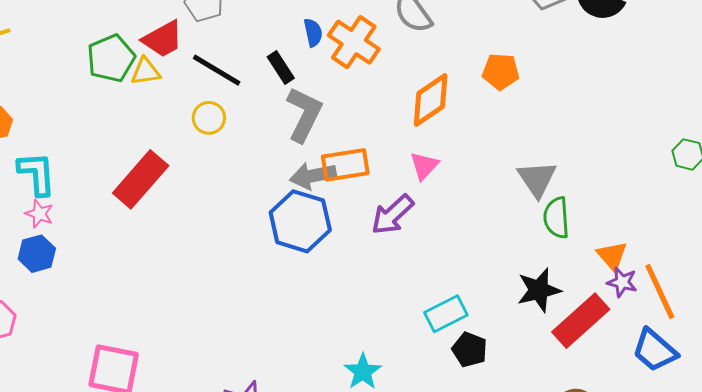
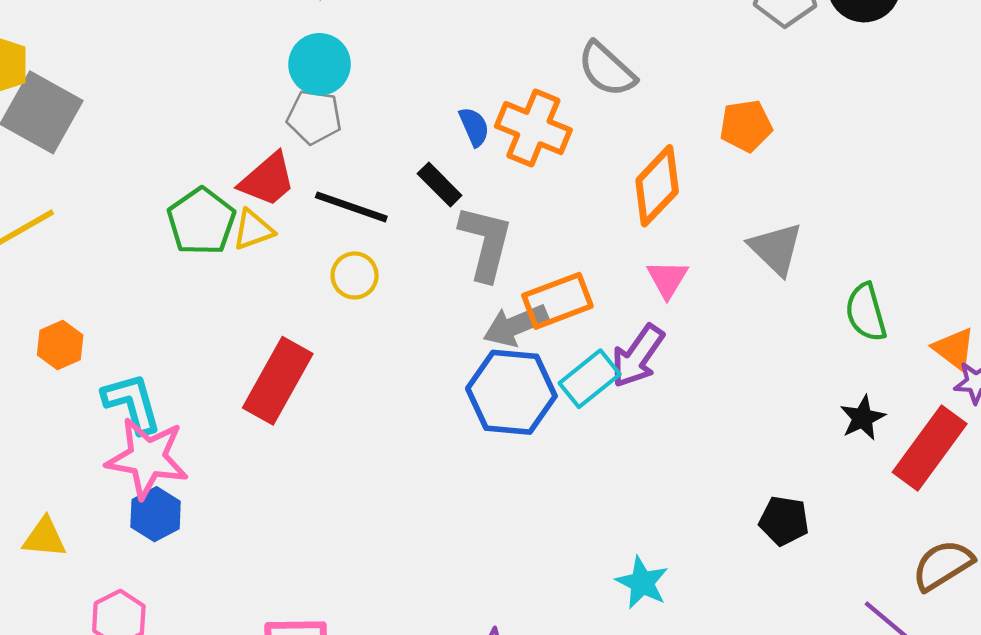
gray triangle: (537, 179) -> (776, 249), moved
pink star: (39, 214) -> (147, 458), size x2.0
black star: (539, 290) -> (863, 418), size x0.7
cyan rectangle: (446, 314) -> (590, 379), moved

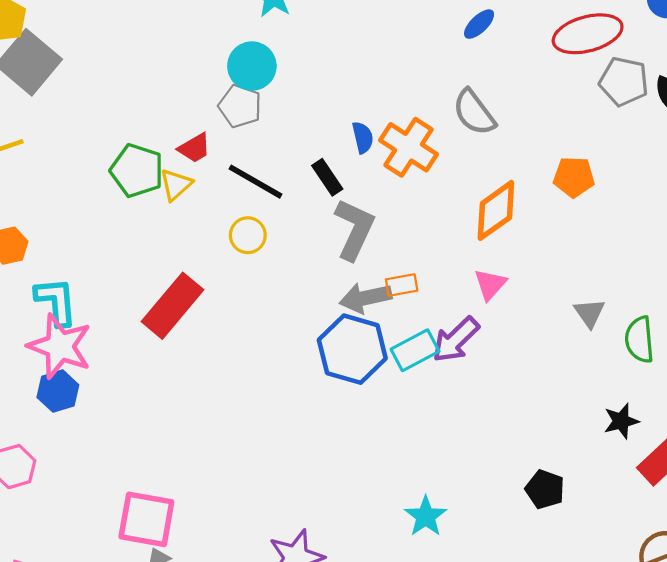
red trapezoid: (268, 180) -> (194, 148), size x0.7
green pentagon: (201, 221) -> (137, 171), turned -30
yellow triangle: (253, 230) -> (176, 185), turned -33
gray triangle: (776, 249) -> (589, 313), moved, size x0.7
orange rectangle: (557, 301) -> (402, 285), size x0.6

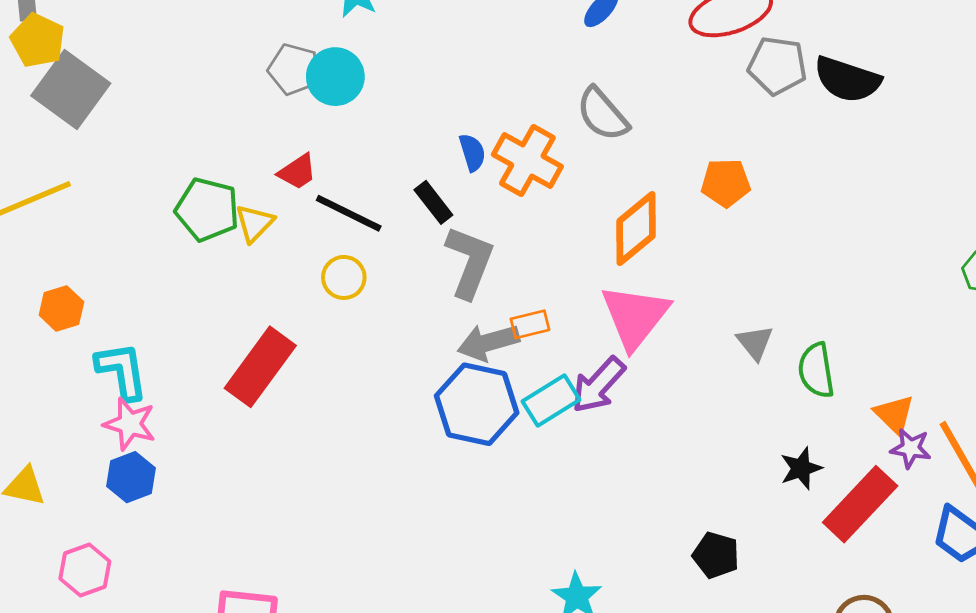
gray pentagon: (240, 106) -> (294, 69), moved
red trapezoid: (194, 148) -> (297, 172), moved
pink triangle: (490, 284) -> (635, 317), size x1.8
pink star: (60, 346) -> (130, 424), size x0.7

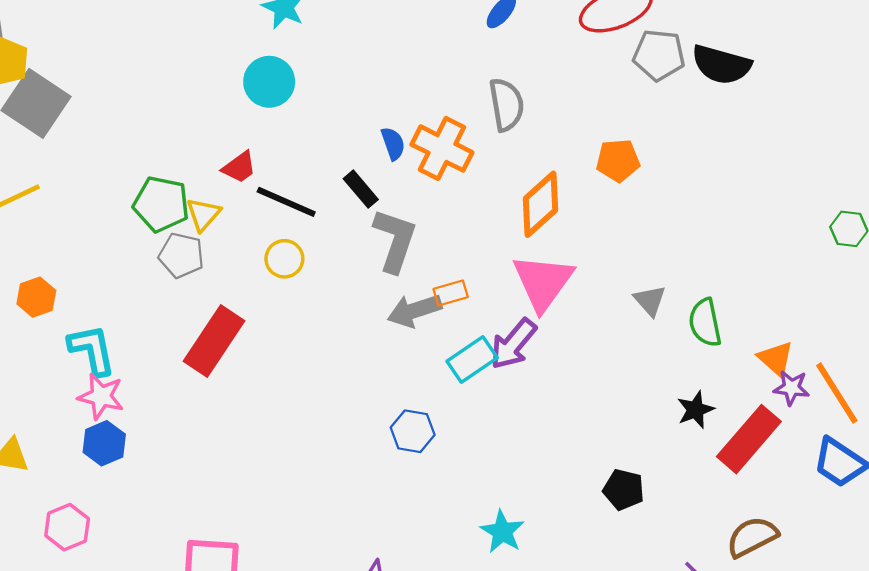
gray pentagon: (294, 69) -> (181, 255), moved
gray semicircle: (602, 114) -> (506, 105), turned -146
blue hexagon: (477, 404) -> (413, 431), moved, size x0.6

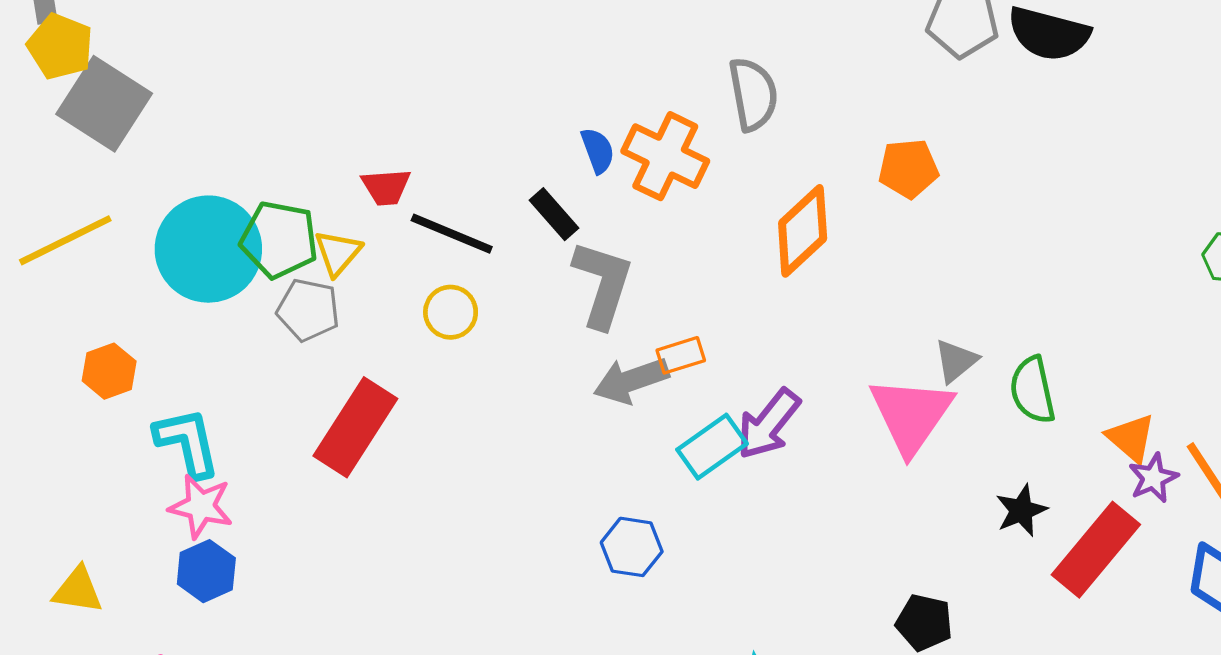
cyan circle: (269, 82) -> (208, 249), moved, size x1.5
red trapezoid: (239, 167) -> (386, 187), turned 33
pink triangle: (543, 282) -> (911, 415), moved
gray triangle: (650, 301) -> (956, 361), turned 33
purple star: (791, 388) -> (1153, 478), turned -30

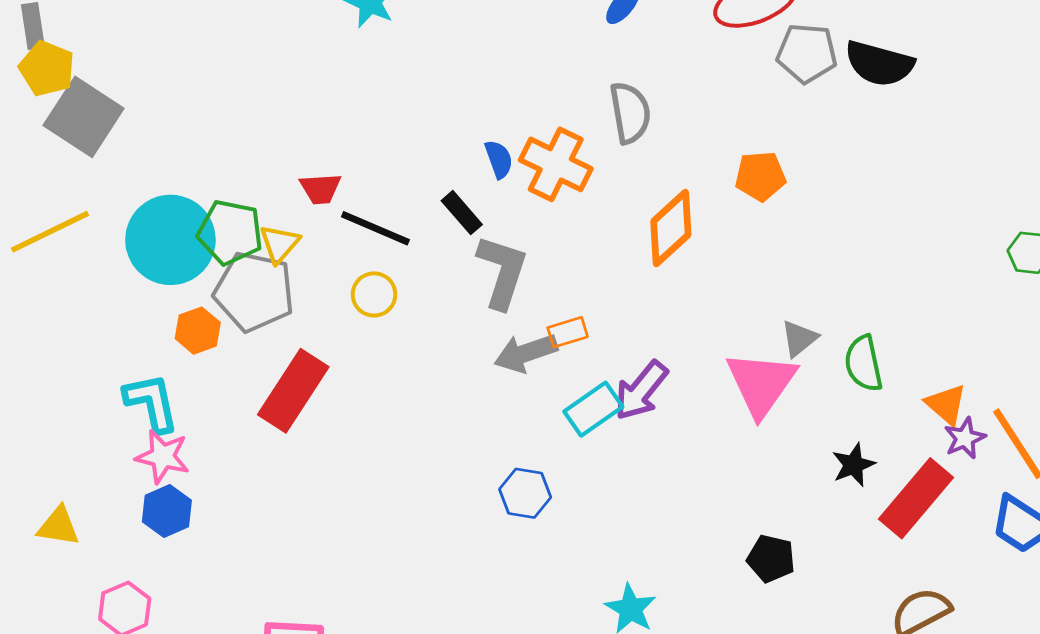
gray pentagon: (308, 310) -> (254, 292), size x1.5
orange hexagon: (109, 371) -> (198, 331), moved

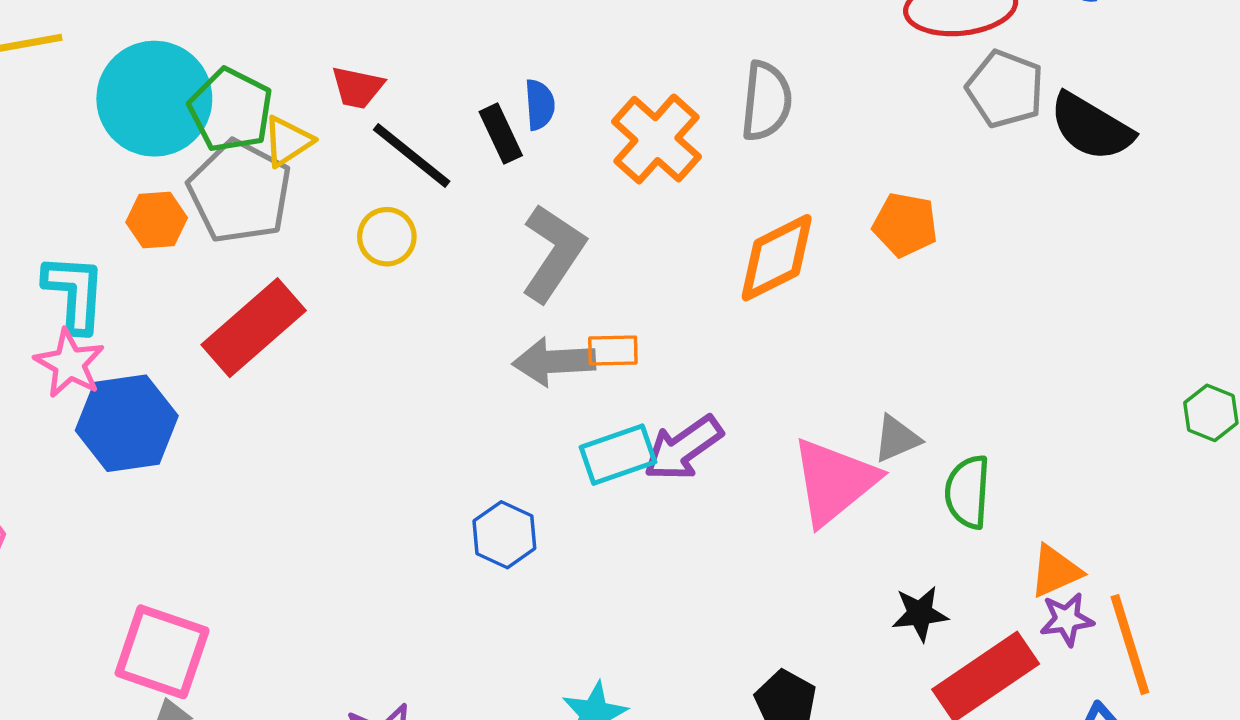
blue semicircle: (499, 159) -> (540, 105), moved
black rectangle: (462, 213) -> (501, 134), moved
orange triangle: (946, 404) -> (1055, 571), turned 39
blue hexagon: (167, 511) -> (127, 423), moved, size x1.5

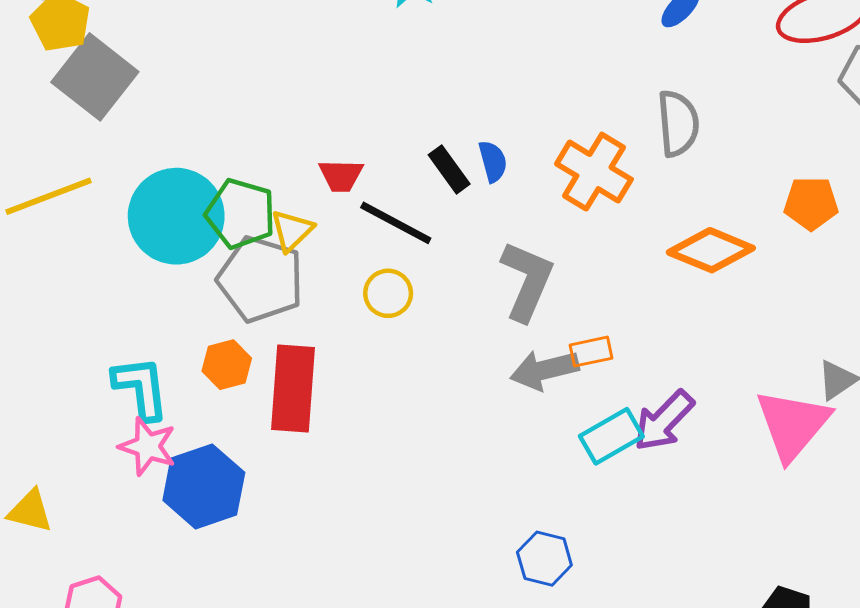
black rectangle: (501, 134) -> (449, 169), moved
orange hexagon: (157, 220) -> (227, 365), moved
orange diamond: (777, 258) -> (711, 250), turned 60
red rectangle: (254, 328) -> (293, 388), turned -34
blue hexagon: (504, 535) -> (544, 559), moved

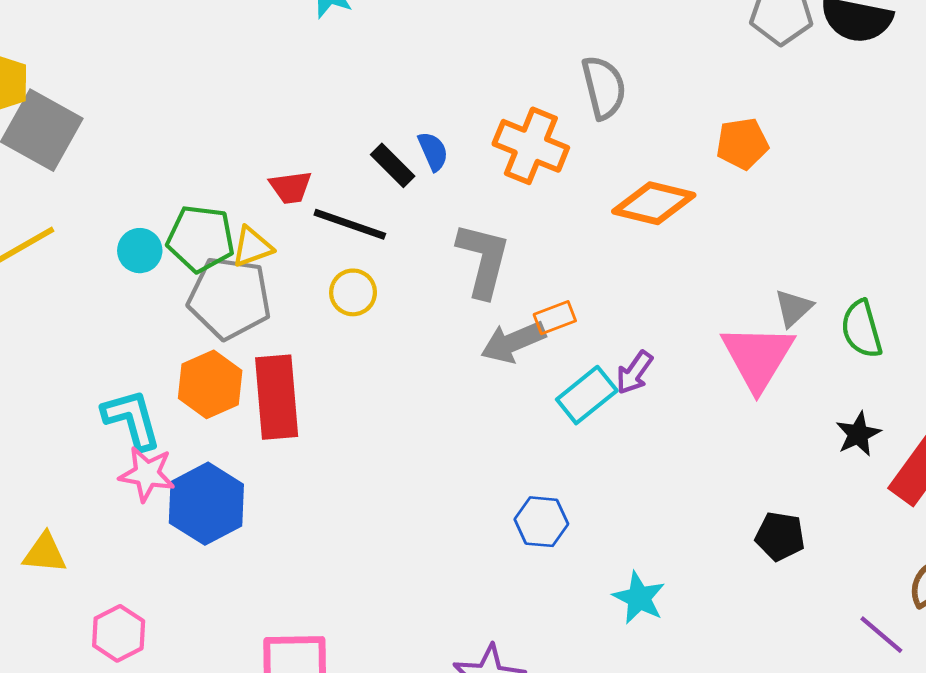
cyan circle: (176, 216) -> (140, 251), size x0.5
yellow triangle: (292, 230) -> (252, 247), turned 33
orange hexagon: (227, 365) -> (210, 384), size x1.4
purple arrow: (664, 421) -> (634, 373), size x0.7

